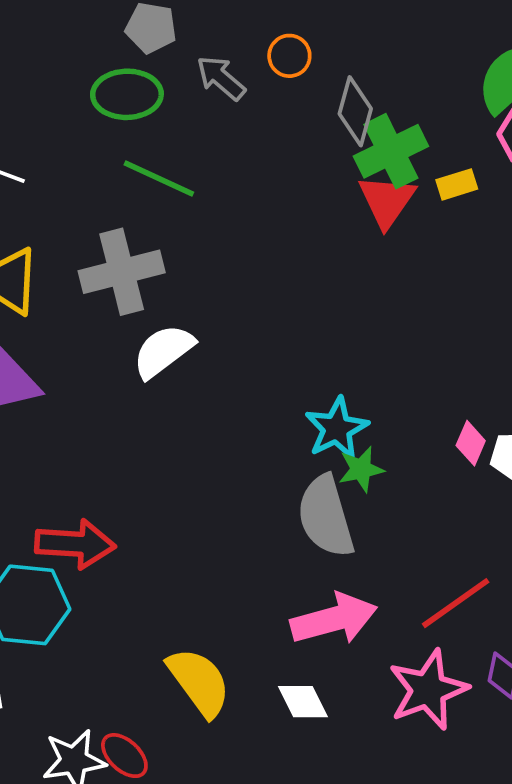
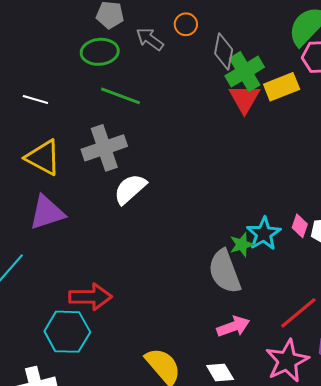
yellow rectangle: (457, 184) -> (282, 87), size x1.6
cyan star: (337, 428) -> (264, 234), moved
pink arrow: (334, 619) -> (233, 327), size x0.7

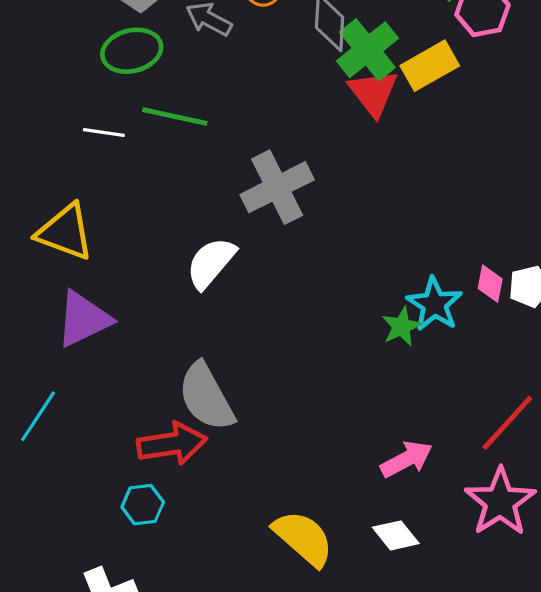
white line: (35, 99) -> (104, 133), moved
gray cross: (104, 148) -> (277, 187), moved
gray semicircle: (225, 271) -> (206, 397), moved
cyan hexagon: (67, 332) -> (143, 505), size x0.6

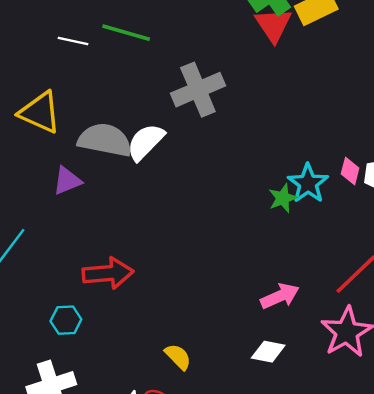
purple triangle: (83, 319) -> (67, 181), moved, size x0.7
gray semicircle: (206, 397) -> (105, 140), moved, turned 126
cyan hexagon: (143, 505) -> (66, 320), moved
white diamond: (396, 535) -> (268, 352), turned -44
yellow semicircle: (303, 538) -> (178, 357), moved, size x0.6

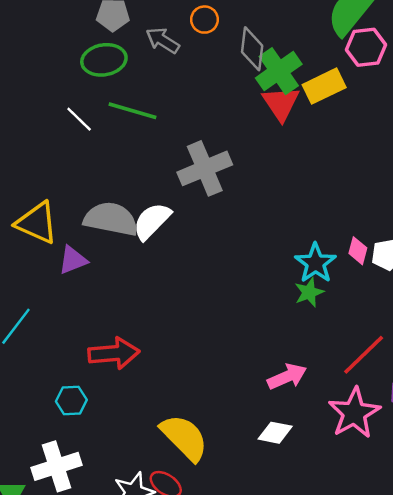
white line: (73, 41) -> (79, 119), turned 32
yellow triangle: (40, 112) -> (37, 223), moved
green star: (283, 198) -> (309, 292), moved
yellow semicircle: (178, 357) -> (184, 437), size x1.8

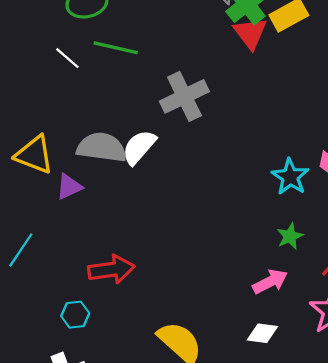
green star: (309, 292) -> (290, 236), moved

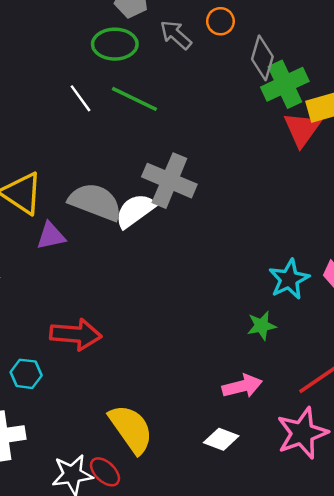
red triangle: (250, 33) -> (302, 129), moved
gray cross: (184, 96) -> (169, 181), moved, turned 36
green star: (290, 236) -> (262, 326), moved

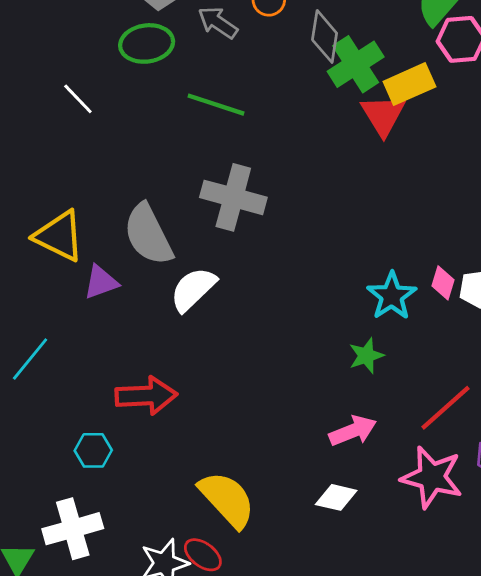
white line: (80, 98) -> (78, 99), moved
green line: (134, 99) -> (216, 105), moved
gray semicircle: (95, 202) -> (148, 235), turned -130
white semicircle: (135, 211) -> (193, 289), moved
pink star: (302, 433) -> (432, 477), turned -30

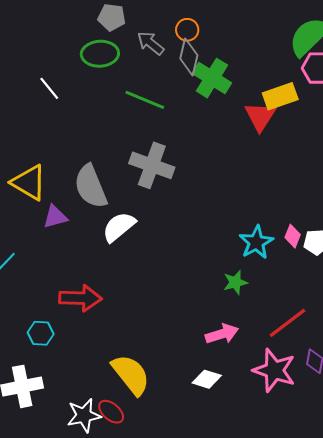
gray diamond: (325, 36) -> (189, 57), moved
green cross: (356, 64) -> (212, 78), moved, turned -30

